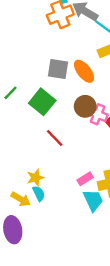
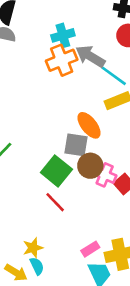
gray square: (58, 69) -> (76, 145), moved
green square: (42, 102) -> (56, 171), moved

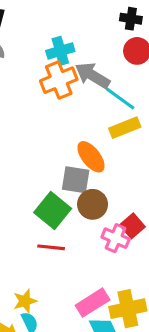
pink cross: (105, 175) -> (116, 238), moved
red line: (55, 202) -> (51, 247), turned -40
pink rectangle: (90, 249) -> (93, 303), size x1.5

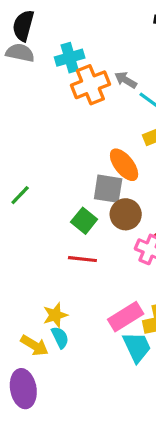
cyan cross: (60, 51) -> (70, 58), moved
gray arrow: (93, 75) -> (126, 80), size x0.6
green square: (53, 210) -> (84, 221), size x0.7

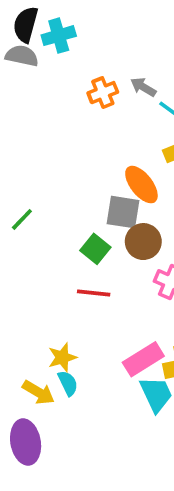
cyan cross: (70, 58) -> (59, 36), moved
orange cross: (90, 85) -> (103, 93), size x0.7

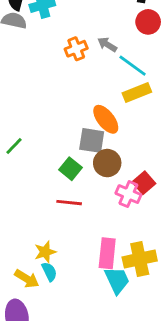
pink rectangle: (143, 359) -> (107, 253), turned -52

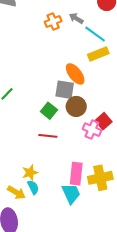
cyan trapezoid: (117, 280) -> (71, 194), moved

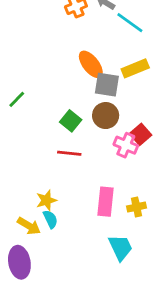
yellow rectangle: (98, 54) -> (135, 68), moved
orange ellipse: (75, 74) -> (91, 64), moved
gray square: (65, 90) -> (107, 85), moved
yellow cross: (100, 178) -> (137, 207), size x0.6
cyan trapezoid: (71, 194) -> (120, 247), moved

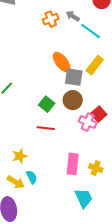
yellow rectangle: (135, 68) -> (95, 65), turned -30
yellow star: (46, 200) -> (20, 156), moved
yellow cross: (137, 207) -> (96, 168), turned 32

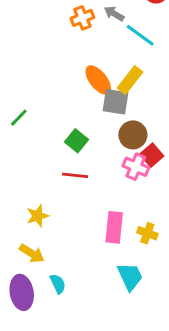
yellow rectangle: (95, 65) -> (130, 80), moved
brown circle: (73, 100) -> (133, 135), moved
cyan semicircle: (32, 177) -> (58, 284), moved

